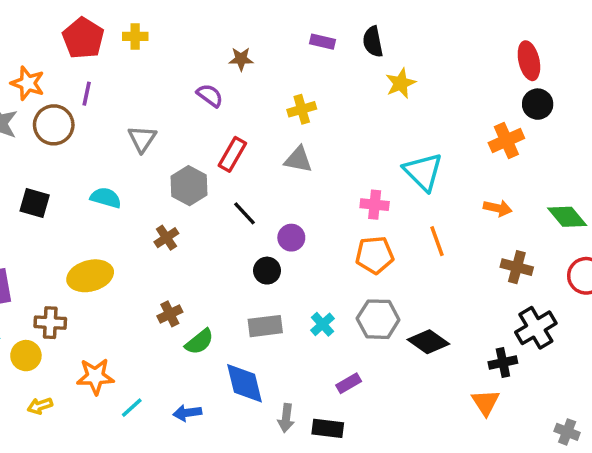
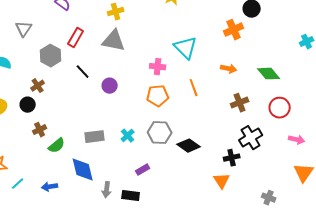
gray triangle: (298, 160) -> (114, 41), size x1.4
brown cross: (517, 267) -> (240, 103), turned -36
black circle: (267, 271) -> (28, 105), moved

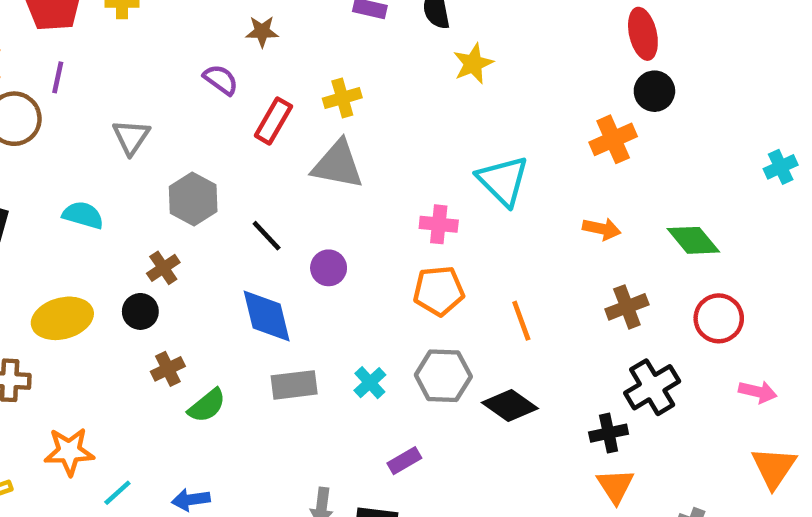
red rectangle: (76, 38) -> (273, 121), moved
orange line: (194, 88) -> (521, 321), moved
blue diamond: (83, 170) -> (267, 316), moved
orange triangle: (222, 181) -> (615, 486), moved

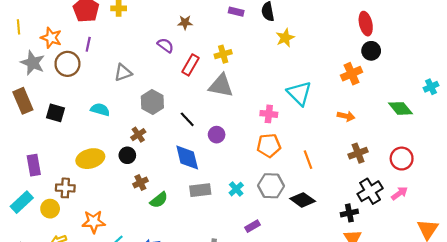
gray triangle: (131, 137) -> (123, 73), turned 36
green diamond: (693, 240) -> (401, 108), moved
pink arrow: (758, 392) -> (399, 193), moved, turned -49

